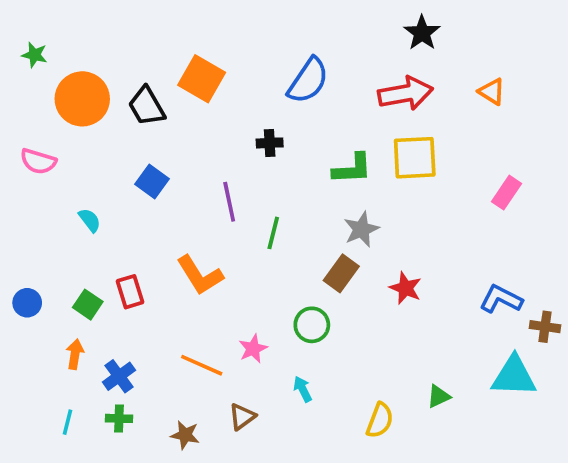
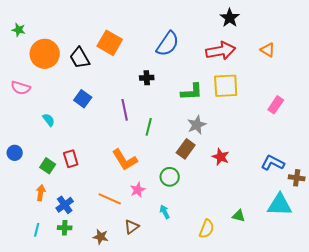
orange L-shape: (200, 275) -> (125, 160), moved
blue circle: (27, 303) -> (15, 153), moved
green triangle: (439, 396) -> (239, 216), turned 40

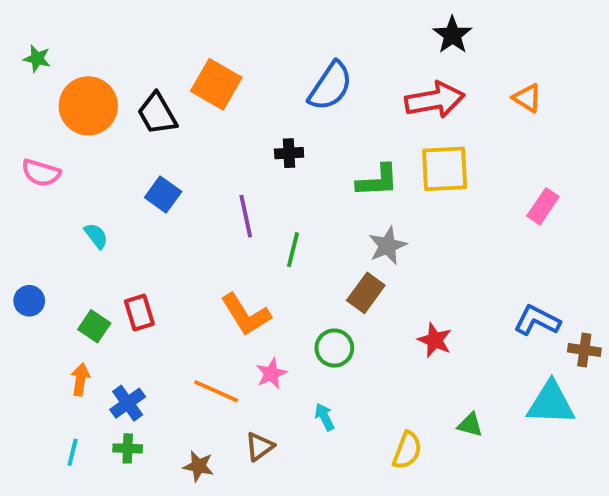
red star: (221, 157) -> (435, 340), moved

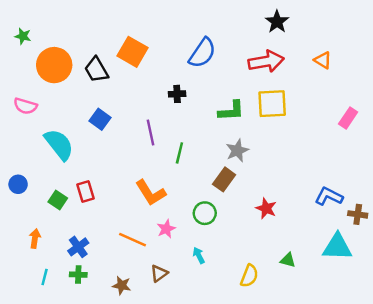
pink rectangle: (543, 206) -> (348, 118), moved
cyan semicircle: (96, 236) -> (59, 145), size x2.0
orange arrow: (80, 379) -> (35, 238), moved

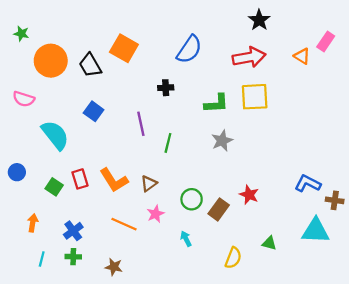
pink rectangle: (348, 118) -> (326, 41), moved
brown rectangle: (224, 179) -> (219, 209), moved
orange L-shape: (151, 193) -> (114, 180), moved
brown triangle: (159, 273) -> (149, 183), moved

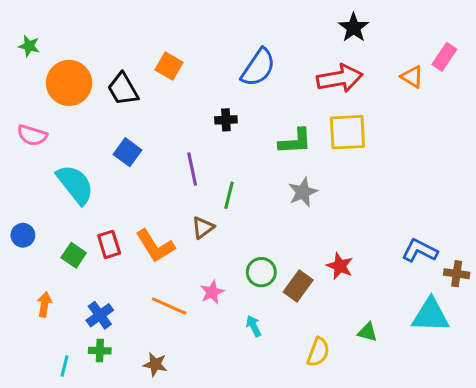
orange square: (124, 48) -> (169, 66), size x0.7
brown triangle: (149, 183) -> (203, 228), moved
cyan line: (42, 259) -> (64, 366), moved

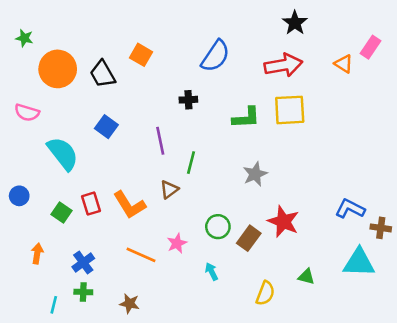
gray star: (303, 192) -> (255, 174), moved
red star: (340, 266) -> (283, 222), size x1.4

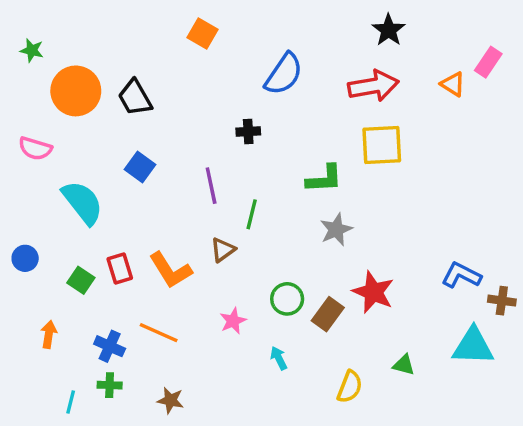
orange square: (141, 55) -> (203, 33), moved
green L-shape: (246, 118) -> (324, 179), moved
orange line: (141, 255) -> (159, 333), moved
blue cross: (83, 263) -> (110, 346), turned -30

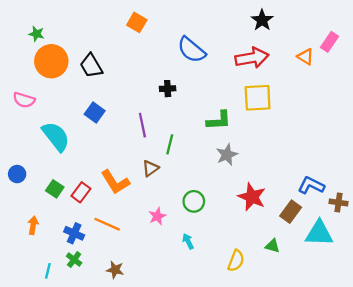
green star: (32, 50) -> (36, 34), moved
blue semicircle: (284, 74) -> (191, 50), turned 96
red rectangle: (120, 268) -> (81, 192), moved, turned 54
brown rectangle: (328, 314) -> (291, 212), moved
green cross: (110, 385) -> (74, 260), turned 35

